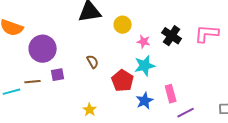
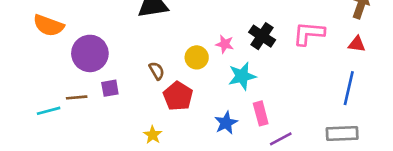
yellow circle: (123, 25) -> (197, 57), moved
cyan star: (145, 66) -> (242, 76), moved
red pentagon: (123, 81) -> (178, 96), moved

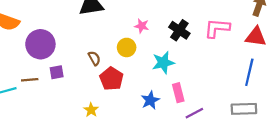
pink star: (225, 44) -> (142, 26), moved
red triangle: (357, 44) -> (256, 37), size x1.5

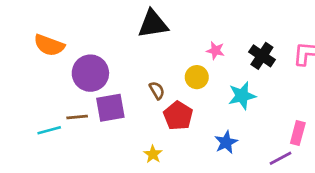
purple square: (57, 72) -> (110, 108), size x1.6
pink rectangle: (178, 93) -> (298, 133), moved, turned 30

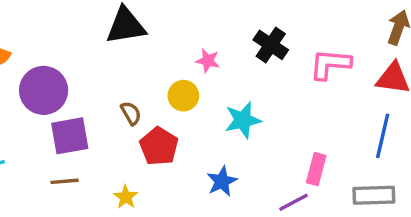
black cross: (262, 56) -> (271, 45), moved
brown line: (77, 117) -> (65, 181), moved

